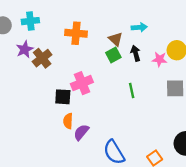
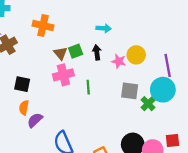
brown triangle: (116, 39) -> (60, 53), moved
pink cross: (82, 83) -> (63, 75), moved

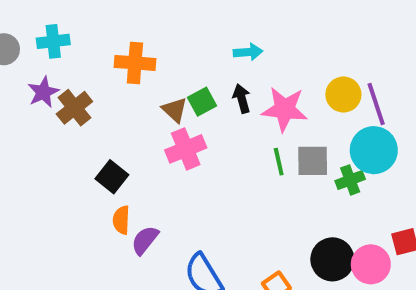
yellow circle: (136, 55) -> (343, 95), moved
pink star: (119, 61) -> (285, 109), size x1.6
black square: (22, 84) -> (112, 177), turned 35
green line: (88, 87) -> (279, 162), moved
green cross: (148, 104) -> (350, 180), turned 32

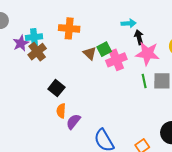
cyan cross: (53, 41) -> (34, 37), moved
black arrow: (242, 99) -> (139, 37), moved
pink cross: (186, 149) -> (116, 60), moved

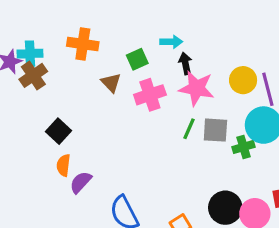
green square: (104, 49) -> (137, 59), moved
green line: (144, 81) -> (189, 129), turned 32

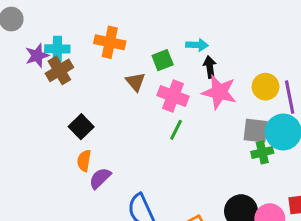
pink cross: (150, 95) -> (173, 96), turned 36
green line: (189, 129) -> (176, 130), moved
gray square: (215, 130) -> (256, 131), moved

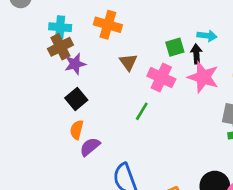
cyan arrow: (197, 45) -> (207, 36), moved
purple star: (37, 56) -> (75, 64), moved
green square: (163, 60) -> (175, 47), moved
green line: (176, 130) -> (142, 111), moved

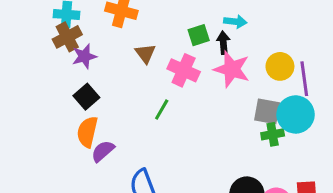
orange semicircle: (77, 130) -> (87, 132), size x1.4

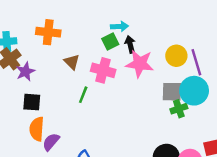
cyan arrow: (235, 22) -> (119, 26), moved
black square: (86, 97) -> (32, 102), turned -36
green line: (162, 110) -> (83, 95), moved

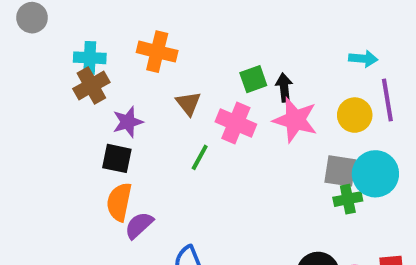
cyan arrow: (119, 26) -> (363, 59), moved
purple line: (196, 62) -> (387, 100), moved
purple star: (25, 72) -> (128, 122), moved

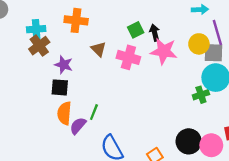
purple star: (128, 122) -> (64, 65), turned -30
green line: (200, 157) -> (94, 112), moved
gray square: (340, 171) -> (213, 53), moved

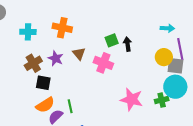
brown cross: (39, 46) -> (33, 63), moved
pink star: (164, 51) -> (132, 99), moved
purple star: (64, 65) -> (56, 58), moved
green line: (94, 112) -> (70, 106), turned -40
orange semicircle: (64, 113) -> (45, 105), turned -132

